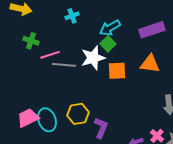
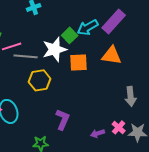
cyan arrow: (110, 28) -> (88, 27), moved
purple rectangle: (152, 30) -> (114, 21), turned -30
yellow hexagon: (78, 114) -> (40, 80), moved

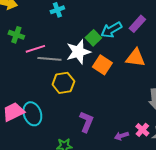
purple rectangle: (114, 21) -> (137, 24), size x0.7
orange square: (79, 62) -> (102, 65), turned 36

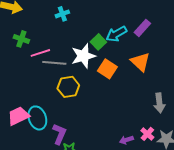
orange triangle: (135, 58) -> (140, 62), turned 35
purple L-shape: (86, 122) -> (59, 134), moved

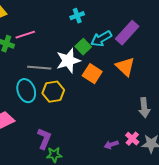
cyan cross: (62, 14) -> (77, 16), moved
purple rectangle: (142, 28) -> (127, 33), size x1.4
pink line: (40, 53) -> (25, 35), moved
cyan ellipse: (37, 118) -> (26, 91), moved

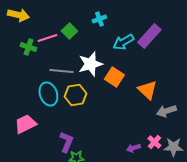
green square: (83, 47) -> (69, 31), moved
orange triangle: (125, 67) -> (147, 90), moved
gray arrow: (144, 108) -> (166, 111), turned 78

